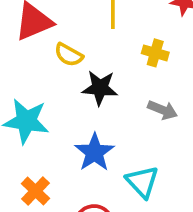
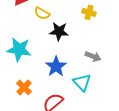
gray arrow: (163, 110) -> (93, 56), moved

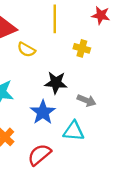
black star: (59, 31) -> (56, 83), moved
cyan triangle: (82, 82) -> (74, 131), turned -42

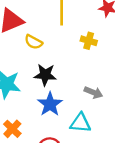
black star: (56, 83) -> (45, 75), moved

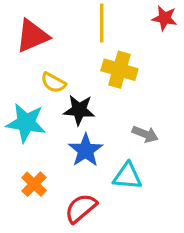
yellow cross: (89, 41) -> (119, 70), moved, size x1.5
yellow semicircle: (33, 42) -> (53, 83), moved

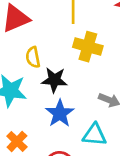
yellow semicircle: (53, 83) -> (33, 57), turned 50

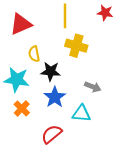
orange cross: (17, 141) -> (22, 108), moved

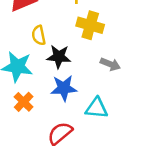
gray arrow: (93, 87) -> (110, 64), moved
blue star: (55, 97) -> (64, 88), turned 30

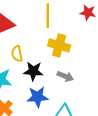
gray arrow: (110, 64) -> (65, 76), moved

